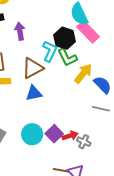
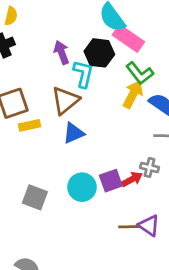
purple arrow: (20, 31) -> (62, 52), moved
green L-shape: (67, 57) -> (140, 73), moved
purple square: (54, 134) -> (111, 181), turned 36
gray cross: (84, 142) -> (149, 167), moved

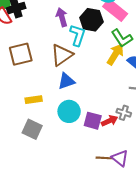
yellow rectangle: (29, 125) -> (34, 100), moved
purple square: (111, 181) -> (93, 121), turned 30
cyan circle: (82, 187) -> (69, 111), moved

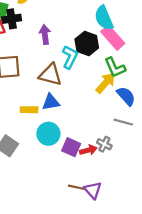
purple arrow: (62, 17) -> (45, 35), moved
brown triangle: (62, 55) -> (50, 75), turned 40
yellow rectangle: (34, 100) -> (29, 110), moved

